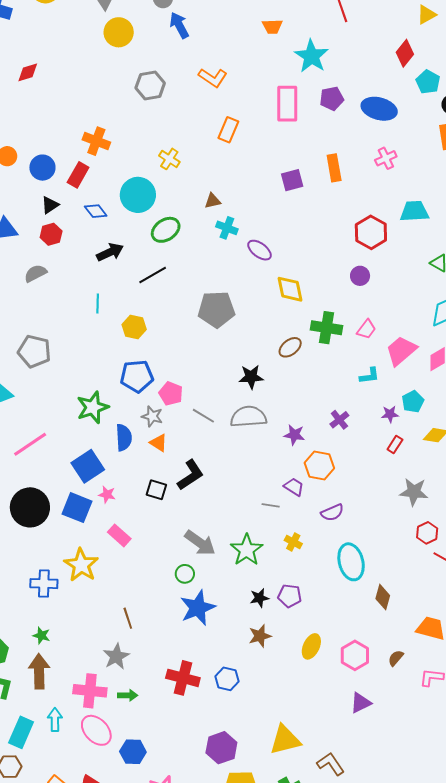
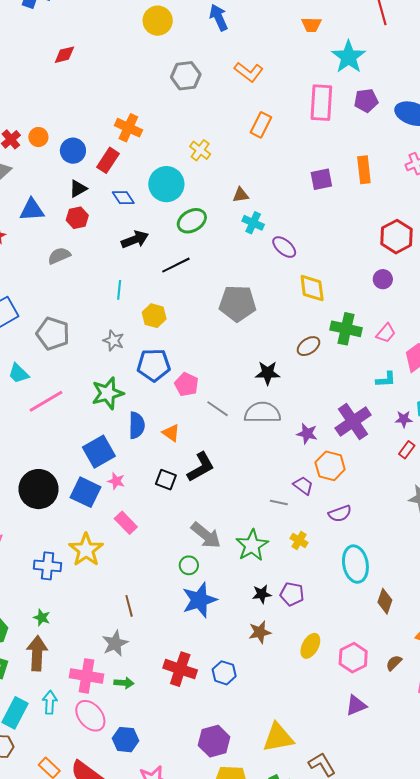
gray star: (152, 416) -> (114, 341), moved
purple cross: (339, 420) -> (353, 422), size x1.8
pink line: (30, 444) -> (46, 401), moved

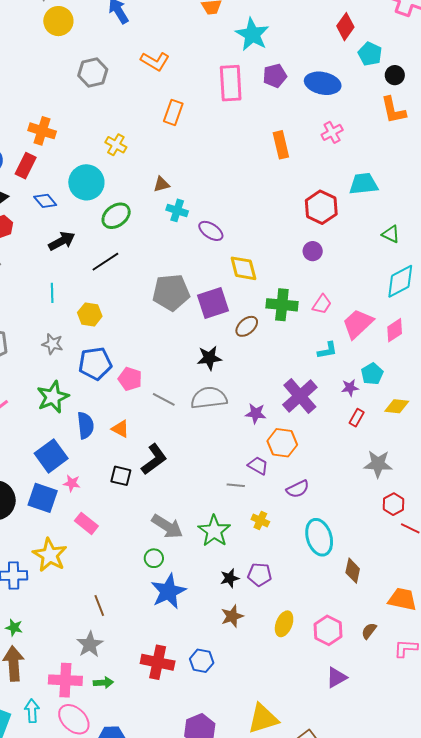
purple square: (321, 179) -> (213, 303), moved, size x1.4

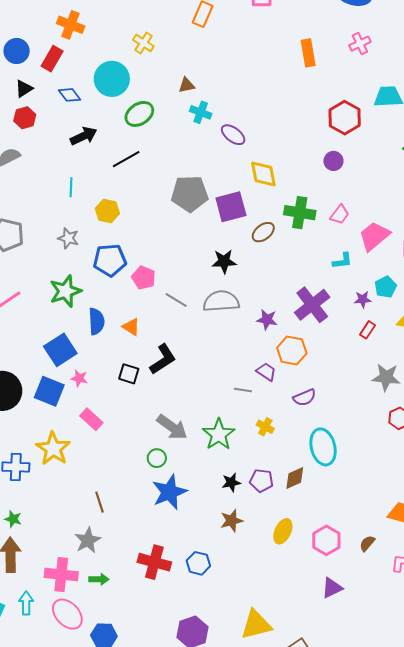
brown diamond: (353, 571) -> (295, 478), moved, turned 50

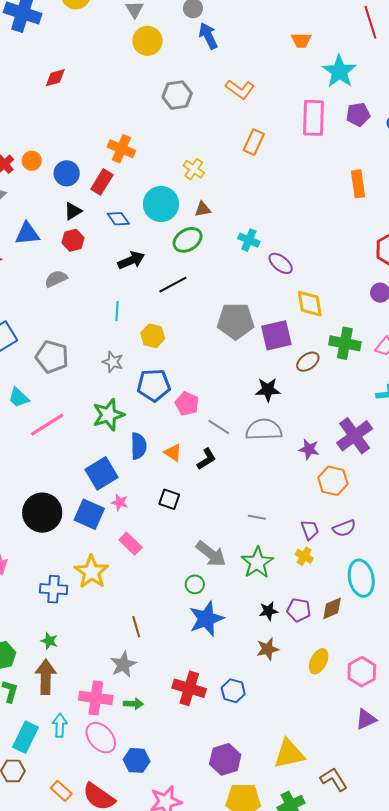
brown triangle: (187, 85) -> (203, 209), moved
black L-shape: (163, 359) -> (206, 459), moved, size x0.7
purple trapezoid: (266, 372) -> (310, 530), moved, turned 35
gray line: (243, 390) -> (257, 517), moved

